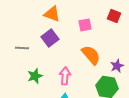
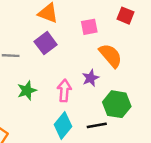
orange semicircle: (91, 55) -> (110, 56), moved
purple star: (117, 66) -> (91, 78), moved

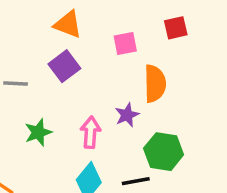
red square: (125, 16) -> (176, 28), turned -35
orange semicircle: (110, 56) -> (155, 84), turned 40

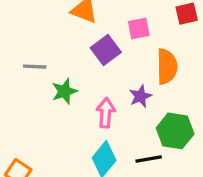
purple square: (64, 66) -> (106, 50), moved
green star: (38, 132) -> (64, 91), moved

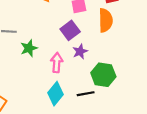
purple square: (106, 50) -> (70, 30), moved
orange semicircle: (167, 67) -> (106, 20), moved

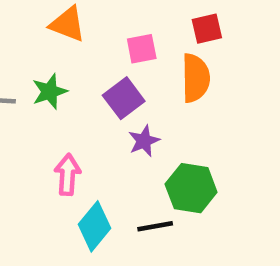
green star: (29, 48) -> (50, 91), moved
pink arrow: (57, 63) -> (68, 175), moved

